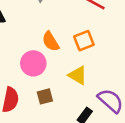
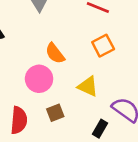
orange square: (84, 41) -> (103, 46), moved

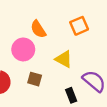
brown square: (55, 113) -> (35, 79), turned 32
black rectangle: (100, 129) -> (71, 95), turned -56

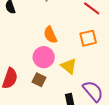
pink circle: (23, 49) -> (44, 57), moved

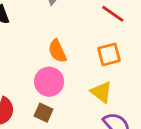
yellow triangle: (69, 66) -> (101, 92), moved

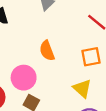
pink circle: (49, 82) -> (24, 78), moved

